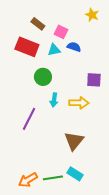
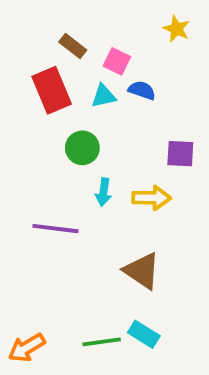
red rectangle: (27, 47) -> (52, 90), turned 45
purple line: (29, 119) -> (55, 229), turned 70
brown triangle: (74, 141) -> (142, 271), turned -35
orange arrow: (28, 180) -> (27, 348), moved

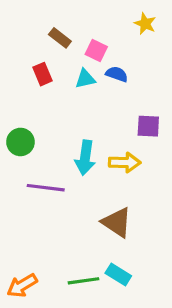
red rectangle: (52, 90) -> (43, 74), size x0.6
green circle: (82, 148) -> (20, 142), moved
cyan arrow: (103, 192) -> (85, 158), size x1.5

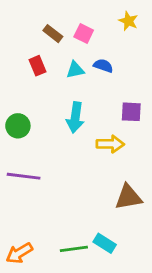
pink square: (96, 50) -> (84, 34), moved
cyan arrow: (85, 158) -> (75, 117), moved
purple line: (46, 188) -> (24, 176), moved
brown triangle: (117, 222) -> (128, 197), moved, turned -44

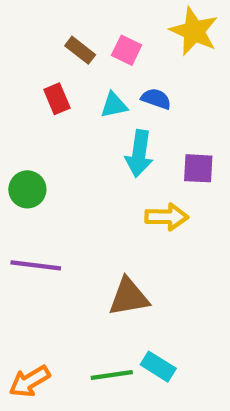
yellow star: (128, 21) -> (194, 31), size x1.6
cyan arrow: (75, 117) -> (139, 154), moved
brown triangle: (128, 197) -> (129, 297), moved

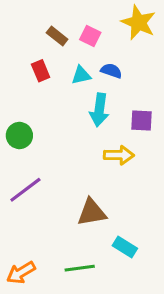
purple line: (36, 265) -> (25, 190), turned -44
cyan rectangle: (158, 367) -> (125, 247), moved

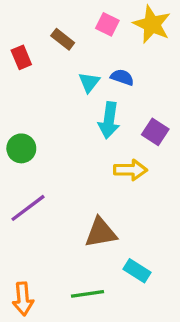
pink square: (90, 36) -> (107, 24), moved
red rectangle: (41, 71) -> (21, 57), moved
cyan triangle: (81, 75) -> (89, 82), turned -40
purple square: (141, 120) -> (155, 132), turned 30
orange arrow: (21, 273) -> (23, 299), turned -64

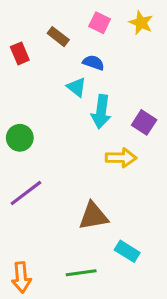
yellow star: (152, 24) -> (141, 23), size x0.7
blue semicircle: (122, 77) -> (93, 63), moved
cyan triangle: (89, 82) -> (77, 87), moved, turned -30

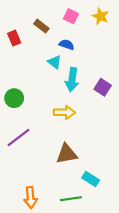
yellow arrow: (121, 158) -> (64, 112), moved
green line: (81, 273) -> (71, 199), moved
orange arrow: (21, 277) -> (31, 198), moved

